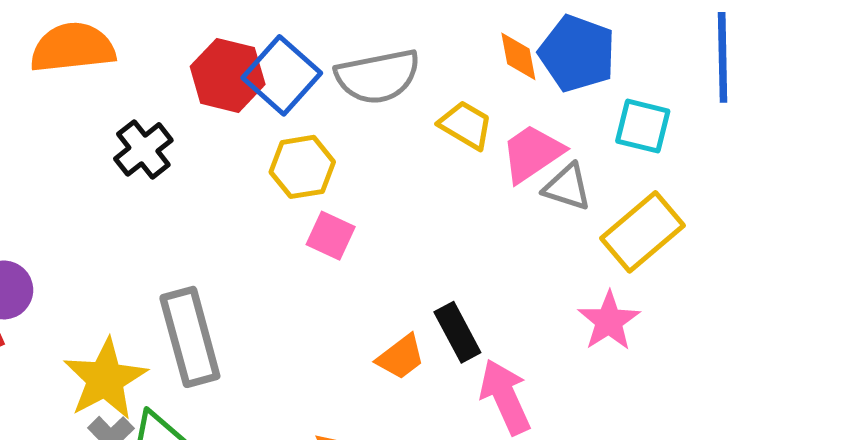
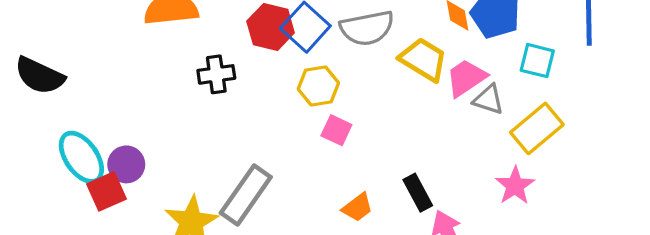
yellow trapezoid: (466, 125) -> (423, 59), size x1.4
black cross: (143, 149) -> (216, 74), turned 30
gray rectangle: (190, 337) -> (246, 195), turned 50
orange trapezoid: (401, 357) -> (357, 207), moved

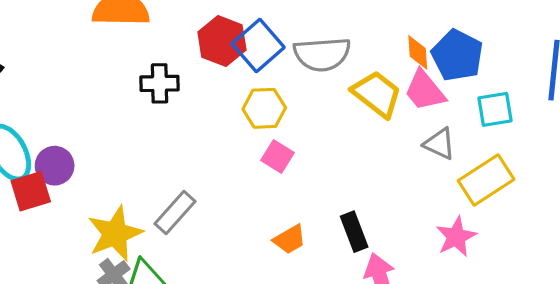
cyan square: (537, 61) -> (495, 109), turned -30
pink trapezoid: (466, 78) -> (425, 91), moved, turned -102
gray rectangle: (246, 195) -> (175, 213), size x0.7

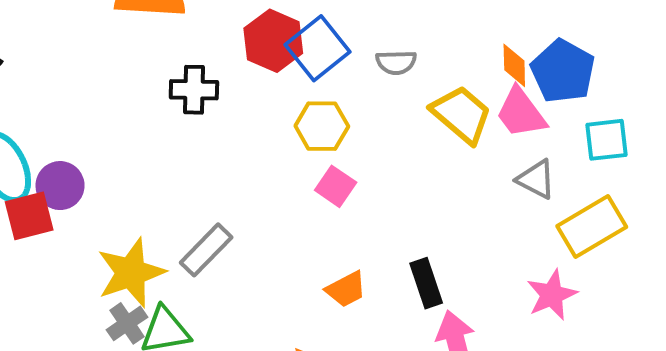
gray semicircle: (322, 54) -> (396, 62), size x0.6

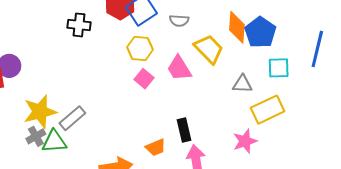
orange diamond: (514, 65) -> (237, 27), size x1.5
pink trapezoid: (521, 113) -> (179, 68), moved
gray triangle: (536, 179) -> (242, 84), turned -30
gray rectangle: (206, 250) -> (72, 118), moved
orange trapezoid: (346, 289) -> (156, 147), moved

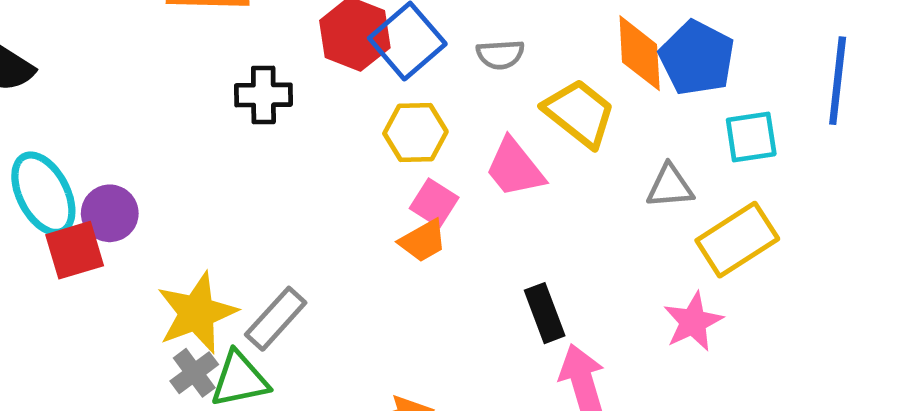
orange trapezoid: (156, 147) -> (423, 241), moved

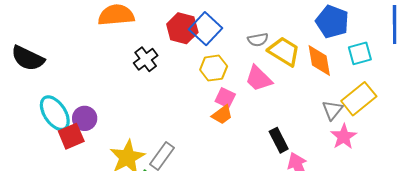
orange diamond: (640, 53) -> (319, 60), moved
gray semicircle: (500, 55) -> (258, 40), moved
black cross: (263, 95) -> (146, 59), turned -30
gray triangle: (670, 186) -> (332, 110), moved, turned -40

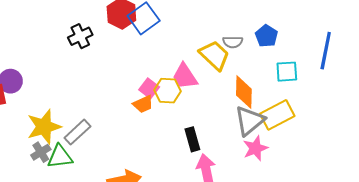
blue pentagon: (332, 22) -> (267, 36), size x0.7
gray semicircle: (258, 40) -> (233, 42), moved
orange diamond: (319, 60) -> (244, 92), moved
yellow hexagon: (214, 68) -> (168, 91), moved
gray triangle: (332, 110) -> (250, 121), size x1.5

